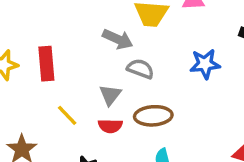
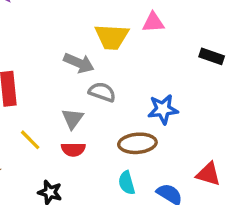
blue star: (205, 64) -> (163, 109), moved
brown ellipse: (153, 116) -> (137, 143), moved

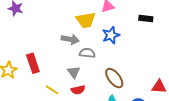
blue star: (163, 109) -> (111, 35), moved
brown ellipse: (137, 143) -> (114, 78), turned 70

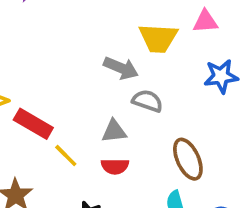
blue star: (111, 35) -> (221, 76), moved
red rectangle: (33, 63) -> (33, 124), moved, turned -54
gray triangle: (74, 72) -> (114, 131), turned 48

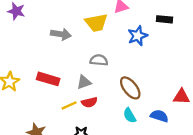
gray arrow: (121, 68) -> (61, 34), moved
red rectangle: (33, 124) -> (48, 79), moved
yellow line: (66, 156) -> (69, 105), moved, turned -56

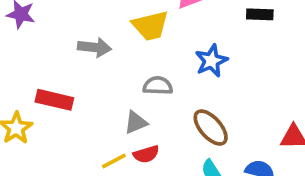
blue star: (138, 36) -> (211, 61), moved
red rectangle: (48, 79) -> (54, 100), moved

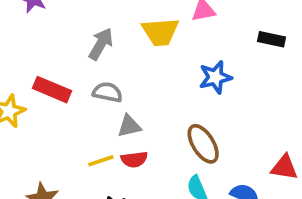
gray arrow: (94, 47) -> (101, 44), turned -76
gray semicircle: (158, 86) -> (107, 92), moved

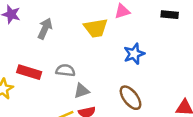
black rectangle: (272, 39) -> (170, 15), moved
gray arrow: (101, 44) -> (45, 29), moved

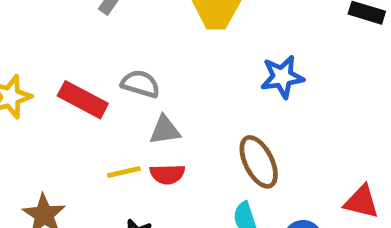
red rectangle: (29, 72) -> (83, 100), moved

